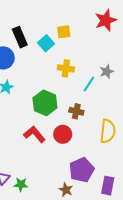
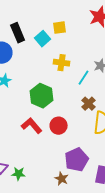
brown cross: (76, 111) -> (89, 104), moved, turned 32

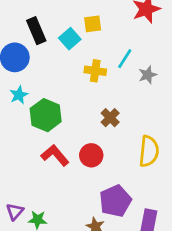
cyan line: (84, 78) -> (125, 59), moved
green hexagon: (42, 96) -> (46, 115), moved
brown cross: (89, 104) -> (110, 118), moved

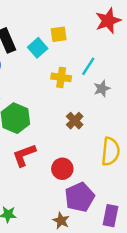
gray star: (148, 75) -> (102, 89), moved
red L-shape: (55, 155) -> (24, 155), turned -70
red circle: (91, 155) -> (62, 169), moved

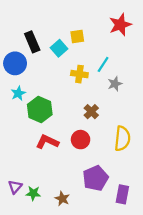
red L-shape: (24, 155) -> (47, 142), turned 45
red circle: (62, 169) -> (81, 140), moved
brown star: (61, 221) -> (62, 199), moved

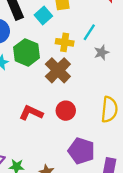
green hexagon: (40, 110) -> (27, 52), moved
brown cross: (91, 112) -> (58, 70), moved, size x1.6
purple pentagon: (96, 178) -> (81, 151), turned -30

